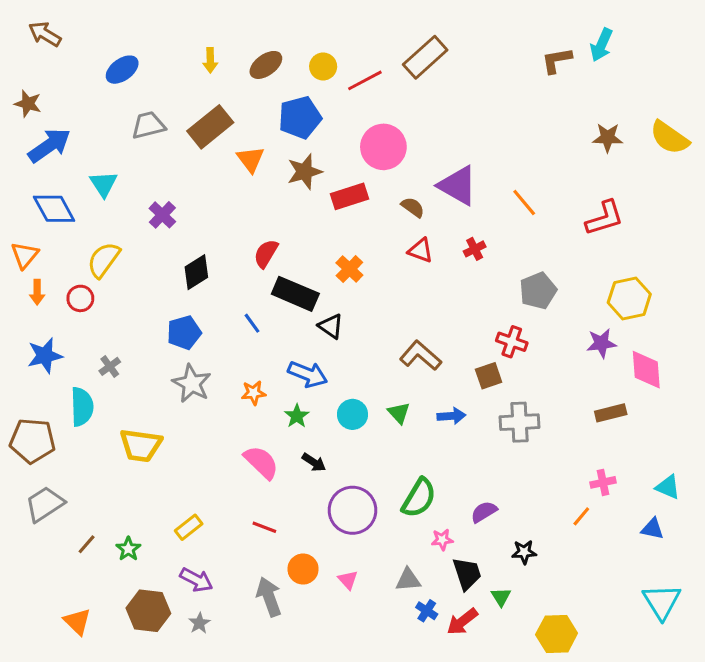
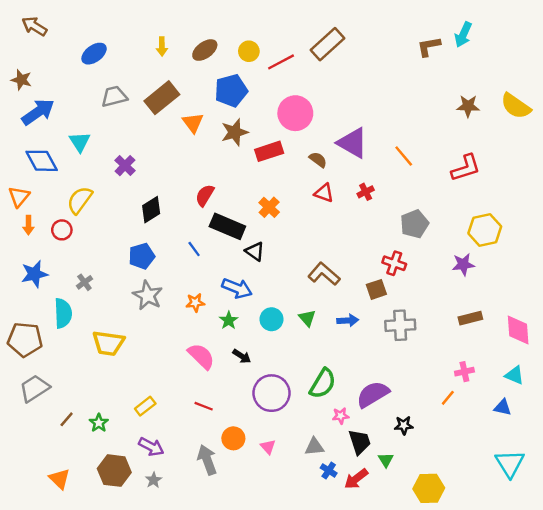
pink diamond: (646, 370) -> (518, 330), moved
purple semicircle: (484, 512) -> (373, 394), size x1.6

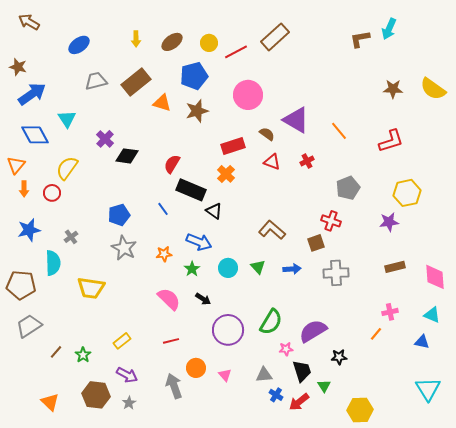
orange triangle: (193, 123) -> (162, 103), turned -36
red rectangle: (269, 151) -> (233, 146), moved
black diamond: (151, 210) -> (127, 156), moved, turned 40
red line: (204, 406) -> (171, 341), turned -35

